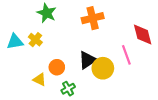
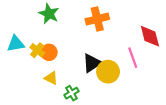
yellow cross: (35, 40) -> (37, 50), moved
orange circle: (57, 67) -> (49, 52), moved
yellow triangle: (39, 79) -> (51, 78), moved

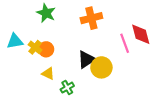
pink line: (133, 58) -> (125, 43), moved

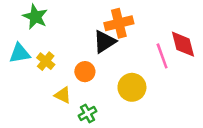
green star: (46, 13) -> (35, 17), moved
orange circle: (46, 49) -> (85, 72), moved
black triangle: (86, 59) -> (105, 42), moved

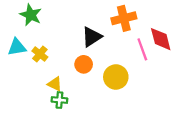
orange cross: (119, 23) -> (124, 18), moved
orange circle: (85, 72) -> (84, 64), moved
green cross: (88, 113) -> (59, 100), moved, turned 35

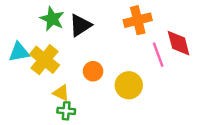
green star: (31, 15) -> (52, 19), moved
black triangle: (92, 37) -> (80, 25), moved
yellow cross: (40, 54) -> (45, 60), size x1.6

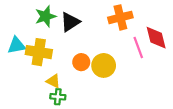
green star: (52, 19) -> (46, 16), turned 30
yellow cross: (45, 60) -> (39, 52), turned -30
yellow circle: (129, 85) -> (104, 65), moved

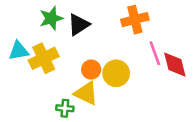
red diamond: (156, 38) -> (175, 65), moved
yellow cross: (39, 52) -> (44, 58), turned -35
yellow triangle: (53, 81) -> (86, 93), moved, size x1.5

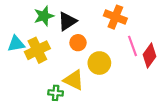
orange cross: (135, 20) -> (115, 17), turned 35
red diamond: (175, 65) -> (150, 56), turned 50
orange circle: (91, 70) -> (78, 43), moved

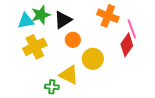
cyan triangle: (16, 44) -> (26, 21), moved
pink line: (132, 46) -> (132, 29), moved
red diamond: (150, 56) -> (127, 45), moved

